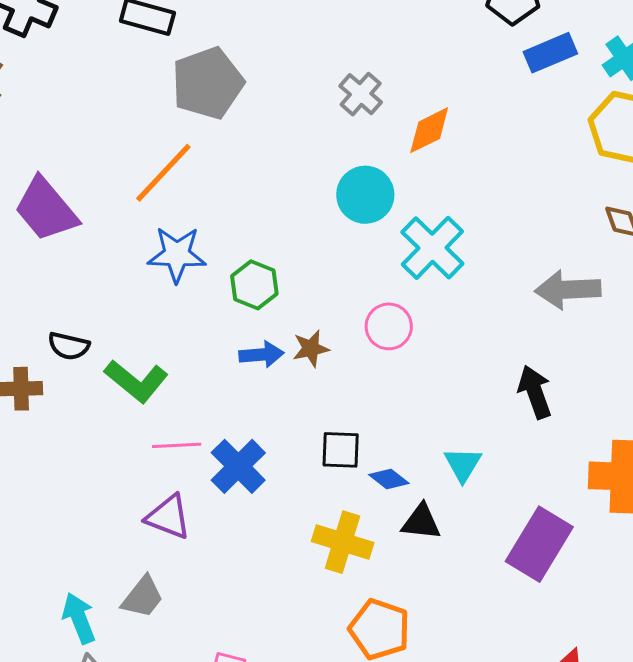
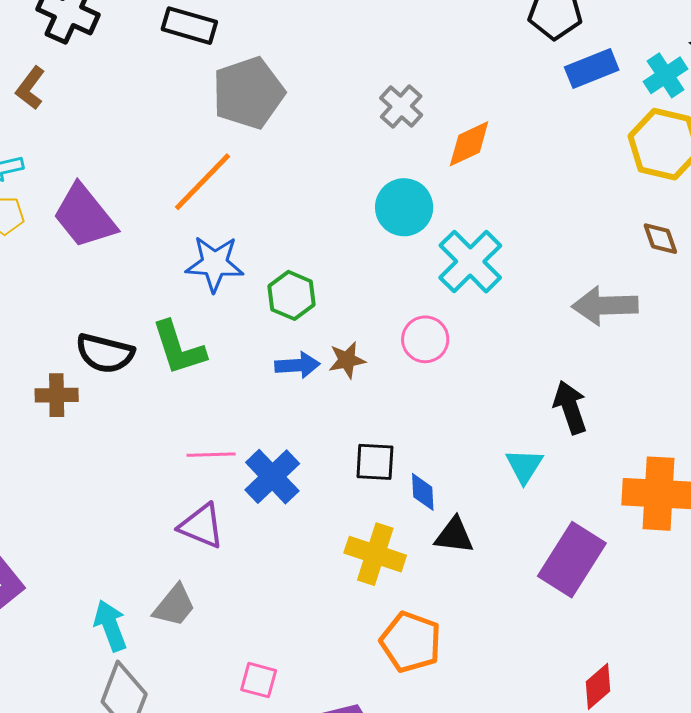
black semicircle: (69, 346) -> (105, 353), size x1.4
green L-shape: (136, 381) -> (179, 348), moved, turned 32
cyan triangle: (463, 464) -> (524, 466), moved
blue diamond: (389, 479) -> (423, 492), turned 48

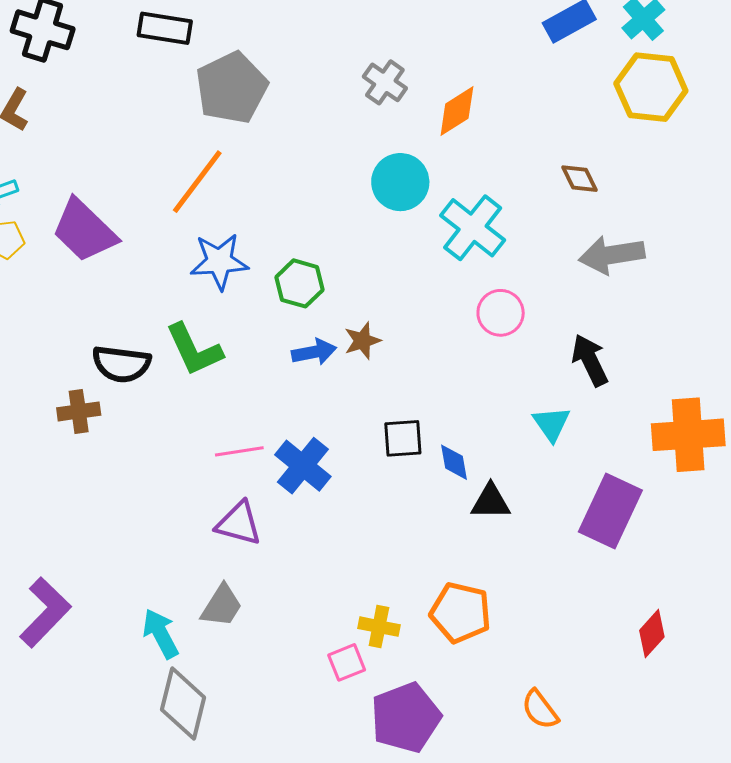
brown diamond: (660, 239) -> (580, 179), moved
pink circle: (425, 339) -> (501, 313), moved
yellow cross: (375, 554) -> (379, 627), moved, size x0.7
pink square: (259, 680) -> (347, 662), moved, turned -30

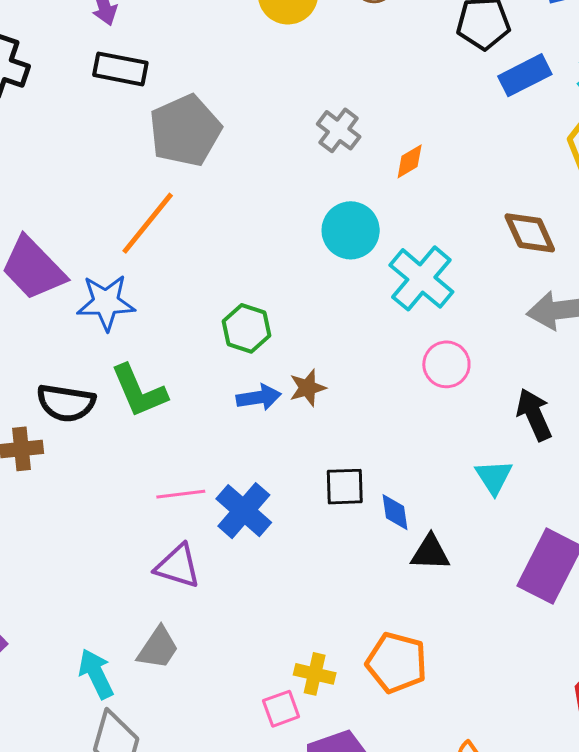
orange diamond: (457, 111) -> (410, 161), size x0.7
brown diamond: (580, 179) -> (530, 233), size x1.4
blue star: (219, 261) -> (106, 302), moved

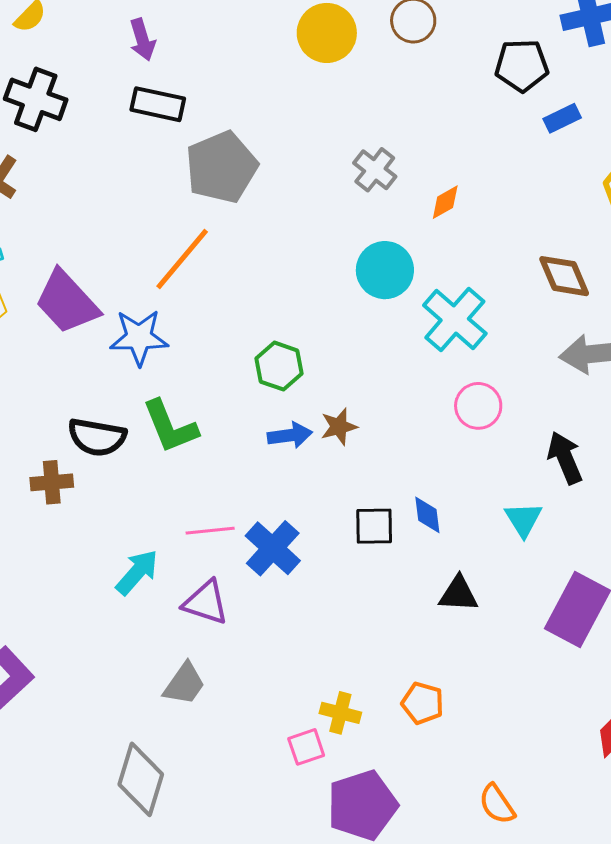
blue rectangle: (525, 75) -> (562, 118), size x0.7
blue diamond: (395, 512) -> (427, 515), moved
orange pentagon: (397, 663) -> (423, 703), size x0.7
cyan arrow: (96, 674) -> (137, 572), moved, turned 66

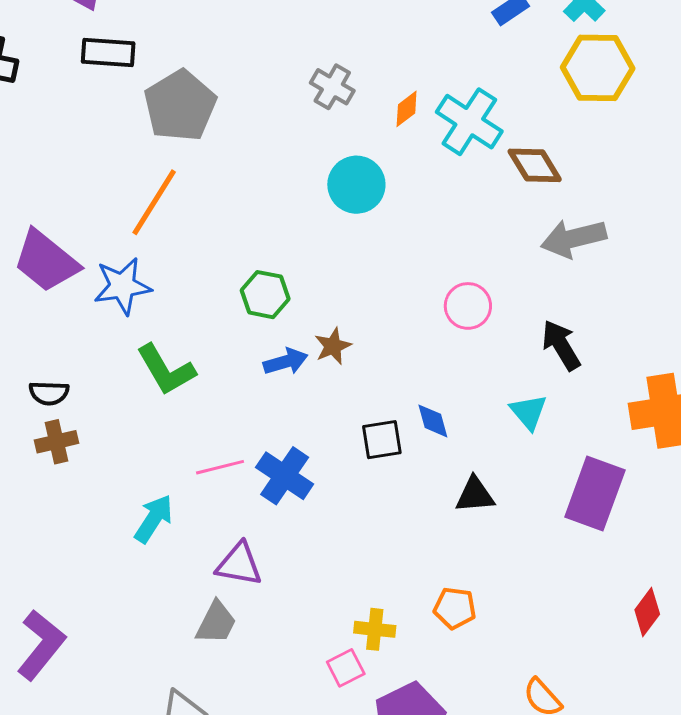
cyan cross: (455, 319) -> (469, 122), moved
black semicircle: (97, 437) -> (49, 393), moved, size x0.7
purple triangle: (206, 602) -> (239, 564), moved

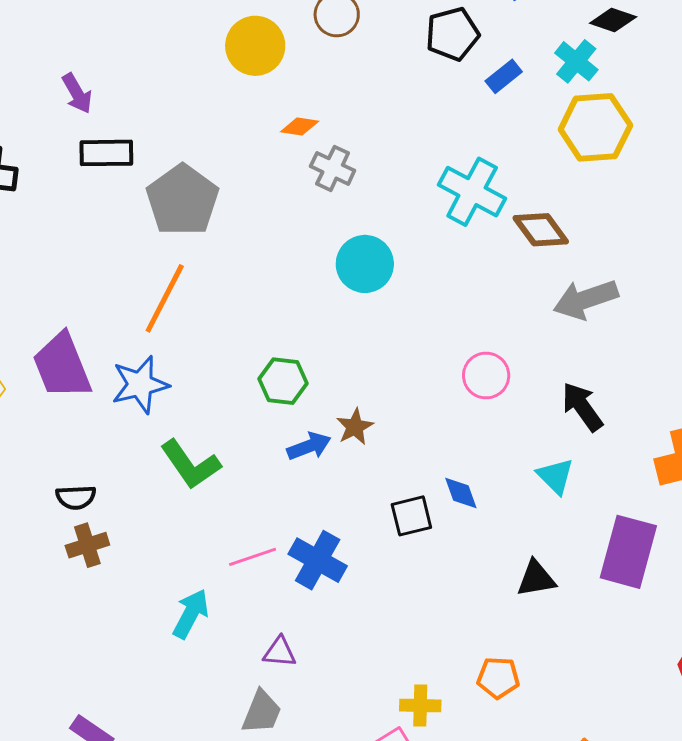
orange diamond: (407, 109) -> (300, 127), moved, turned 51
purple trapezoid: (46, 261) -> (62, 366), turned 34
black triangle: (475, 495) -> (536, 579), moved
purple triangle: (239, 564) -> (280, 652), size x0.7

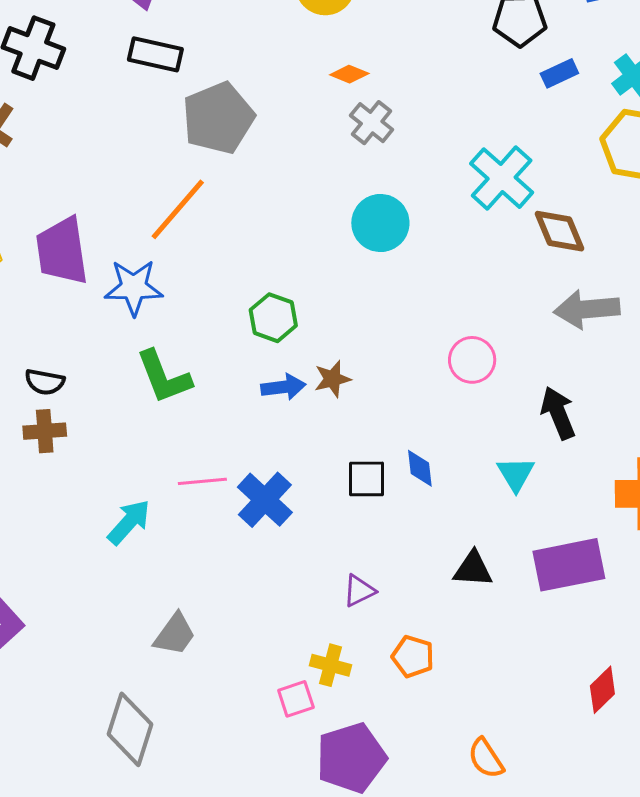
purple rectangle: (628, 552) -> (569, 565), turned 50
purple triangle: (280, 652) -> (359, 591), moved, turned -45

